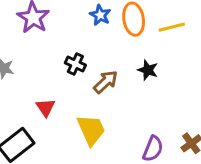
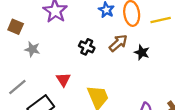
brown arrow: (106, 82) -> (118, 43), moved

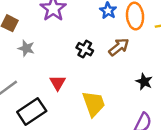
black star: (142, 52) -> (144, 82), moved

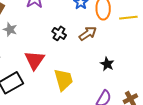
red triangle: (58, 83) -> (34, 60), size x1.5

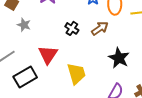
black star: (107, 64) -> (119, 58), size x1.5

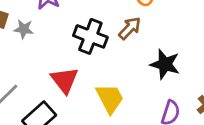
gray star: (24, 25) -> (24, 29), moved
black cross: (72, 28) -> (90, 36), size x1.6

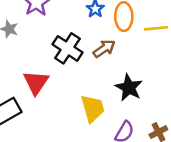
yellow trapezoid: (110, 98) -> (93, 108), moved

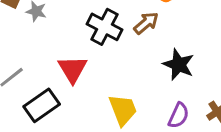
yellow trapezoid: (93, 108) -> (123, 110), moved

